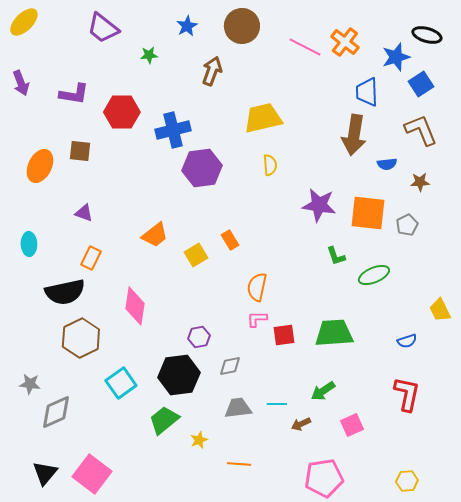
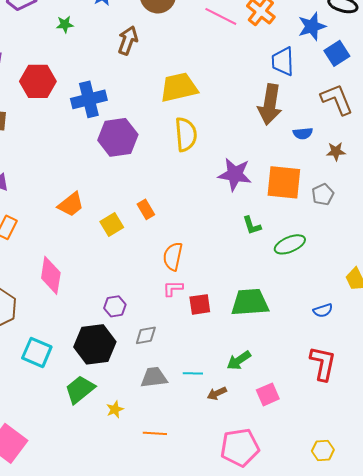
yellow semicircle: (270, 165) -> (186, 134), size x1.6
cyan square: (121, 383) -> (37, 352), turned -32

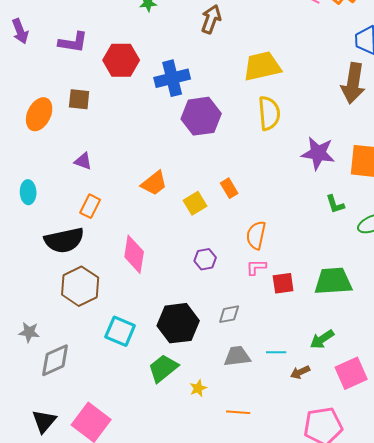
purple hexagon: (115, 306) -> (205, 259), moved
pink square: (268, 394) -> (351, 373), size x1.4

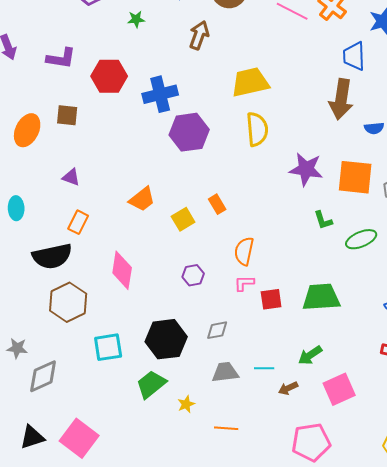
cyan square: (120, 331) -> (108, 347), turned -32
black triangle: (44, 421) -> (32, 437), turned 32

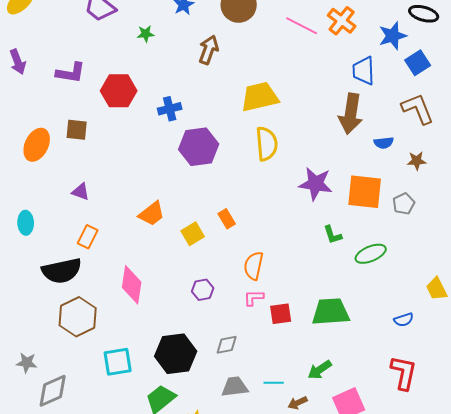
blue cross: (160, 94) -> (170, 109), size x0.7

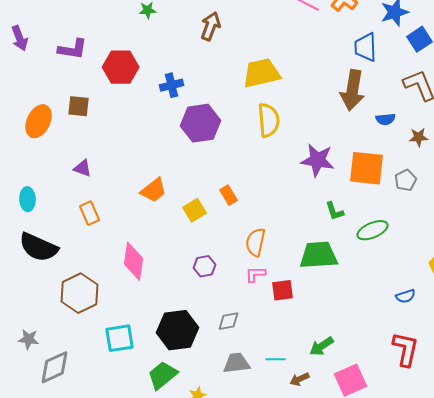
orange rectangle: (88, 237) -> (90, 213), turned -50
black semicircle: (62, 271) -> (38, 247), moved, turned 36
green trapezoid: (331, 312) -> (318, 255), moved

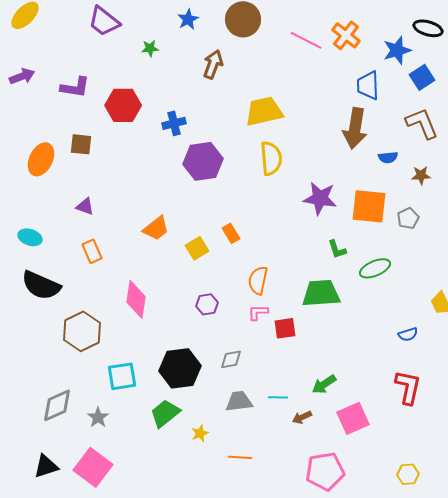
purple arrow: (20, 38) -> (22, 76), turned -90
cyan ellipse: (28, 199) -> (30, 237), turned -70
gray star: (28, 339) -> (98, 417), moved, turned 30

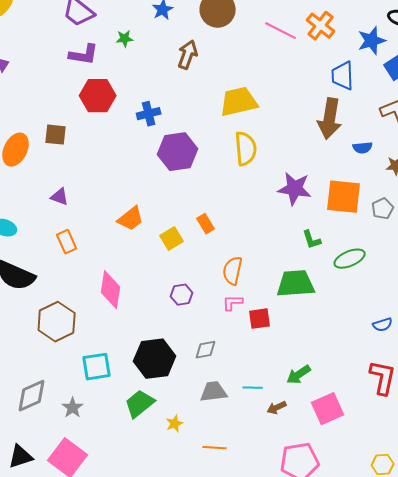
purple L-shape: (75, 87) -> (84, 55), moved

